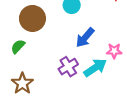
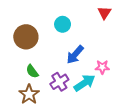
green semicircle: (18, 46) -> (32, 71), moved, turned -80
brown star: (22, 83) -> (29, 94), moved

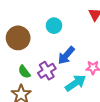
purple cross: (59, 82) -> (47, 71), moved

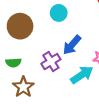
green semicircle: (24, 72) -> (13, 63), moved, turned -56

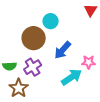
brown circle: (20, 26) -> (34, 38), moved
purple cross: (51, 62) -> (33, 67), moved

